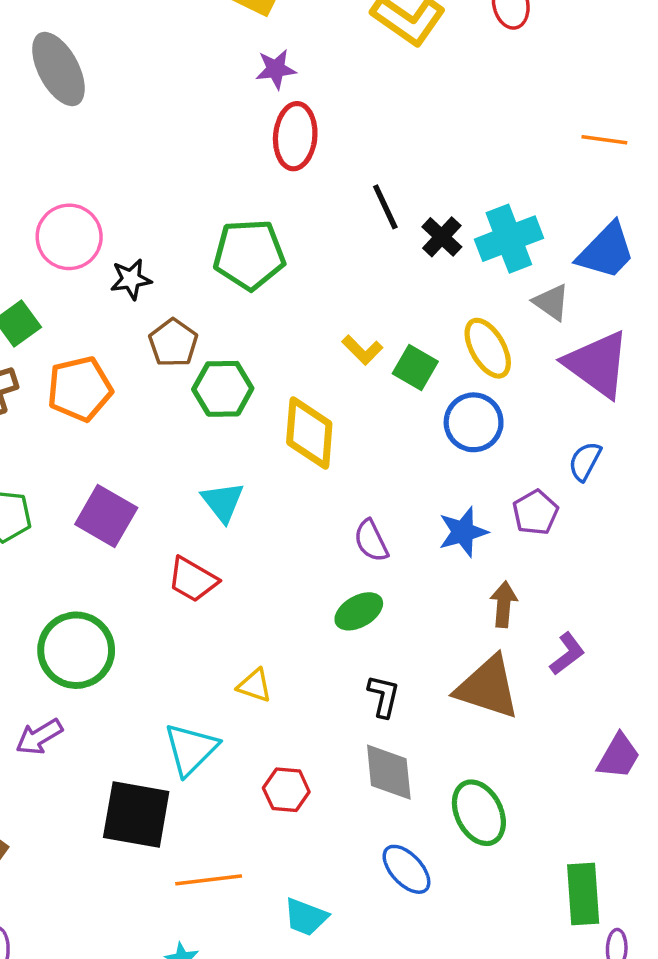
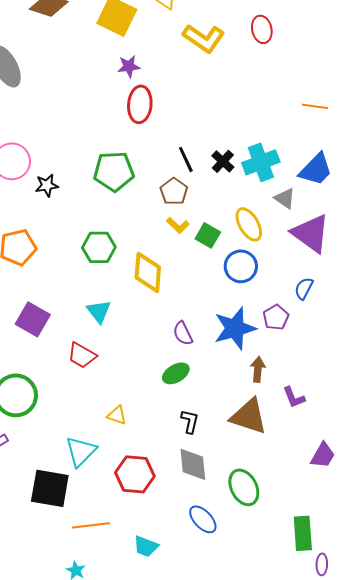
black line: (385, 207) -> (186, 159), moved
brown pentagon: (173, 343) -> (174, 191), moved
blue star: (463, 532) -> (235, 328), size x1.5
purple L-shape: (567, 654) -> (294, 397), turned 105
red hexagon: (286, 790) -> (135, 474), size x1.5

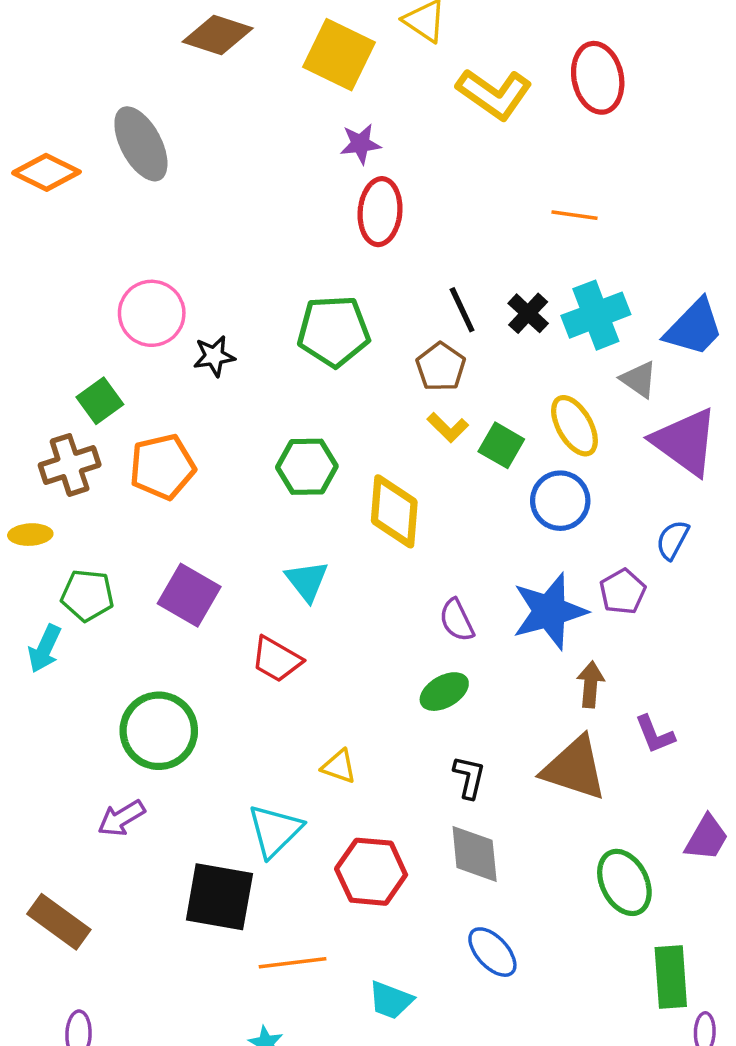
red ellipse: (262, 29) -> (598, 78), size x1.4
orange line: (315, 106) -> (574, 215), moved
green ellipse: (244, 487) -> (624, 882), moved

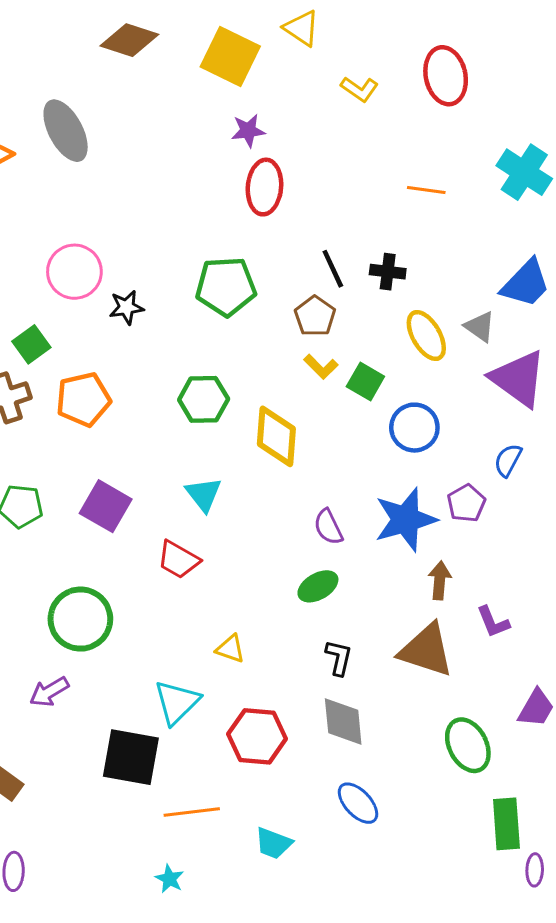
yellow L-shape: (494, 94) -> (359, 89), size x0.6
black cross: (528, 313) -> (388, 272), turned -36
cyan cross: (596, 315) -> (524, 172), moved, turned -36
yellow ellipse: (574, 426) -> (426, 335), moved

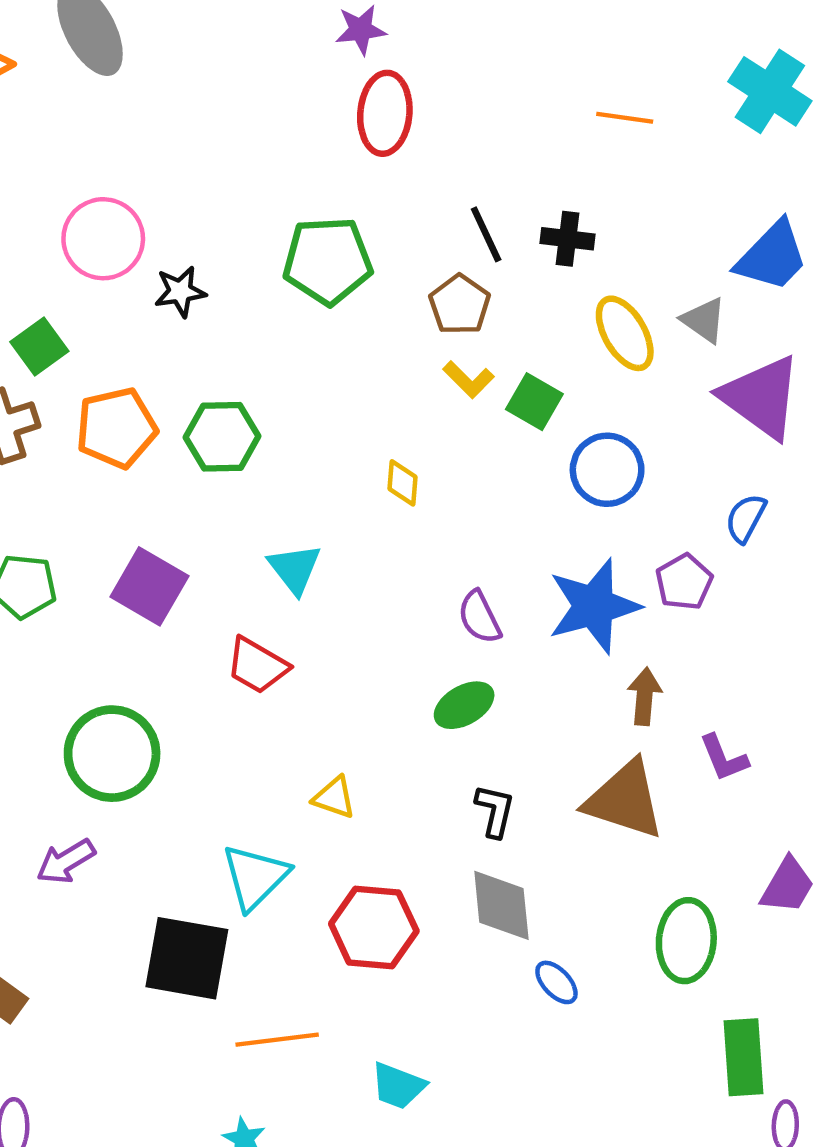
green hexagon: (204, 399) -> (222, 437), moved
yellow diamond: (276, 436) -> (402, 483), size x0.5
green ellipse: (468, 745) -> (686, 941), turned 32
blue ellipse: (358, 803) -> (556, 982), moved, size x0.7

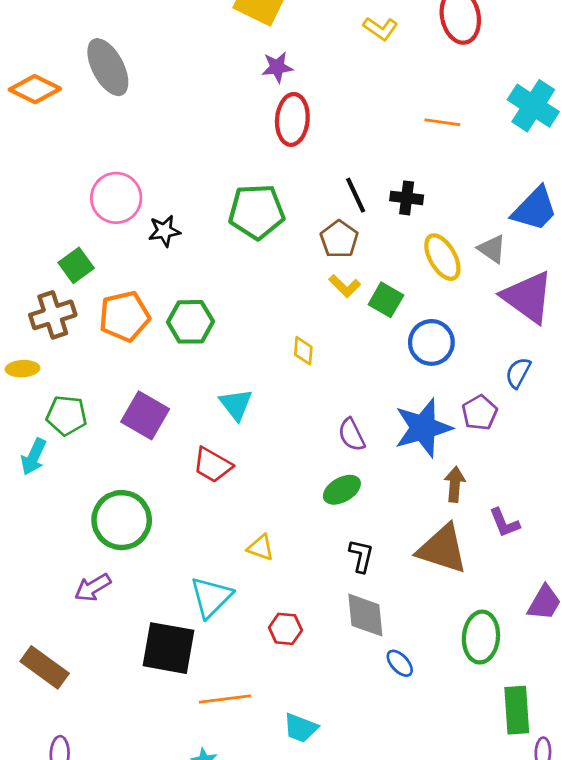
red hexagon: (374, 927) -> (285, 629), size x0.6

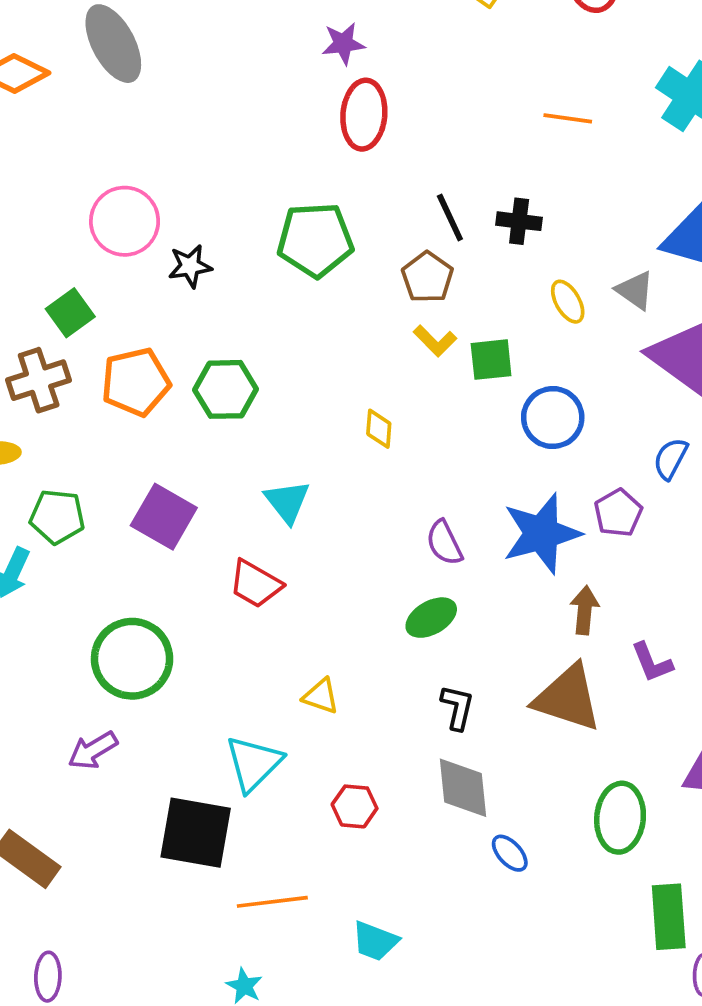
yellow ellipse: (442, 257) -> (568, 302), size x0.7
green square: (386, 300) -> (491, 360), turned -36

